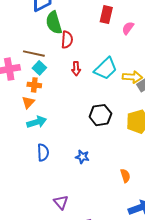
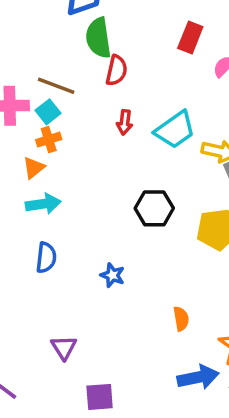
cyan square: (39, 68) -> (48, 112), moved
orange cross: (34, 85) -> (49, 140), turned -32

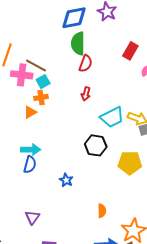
brown line: (56, 86) -> (36, 66), moved
cyan trapezoid: (175, 130) -> (112, 117), moved
cyan arrow: (43, 204) -> (31, 150), moved

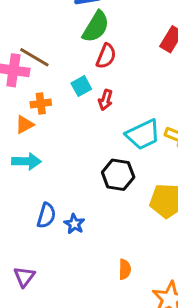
green semicircle: (78, 43) -> (96, 27), turned -150
cyan square: (43, 82) -> (81, 86), moved
cyan arrow: (31, 150) -> (26, 161), moved
blue semicircle: (30, 165) -> (46, 215), moved

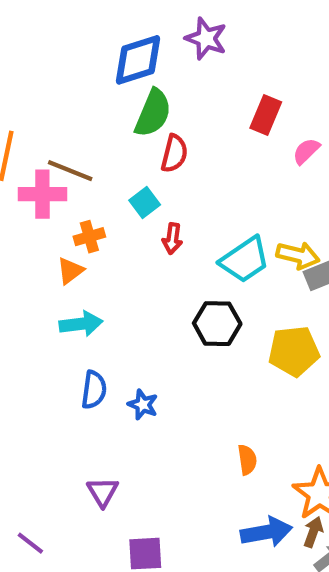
red arrow: (106, 100) -> (172, 239), moved
blue semicircle: (46, 215) -> (94, 390), moved
blue star: (74, 224) -> (143, 405), moved

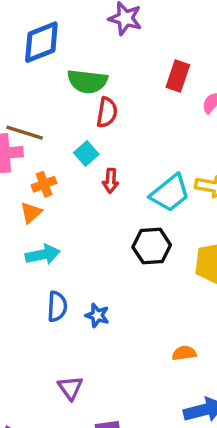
blue diamond: (138, 60) -> (41, 42), moved
green semicircle: (153, 113) -> (87, 81), turned 78
orange semicircle: (247, 460) -> (184, 353), turned -85

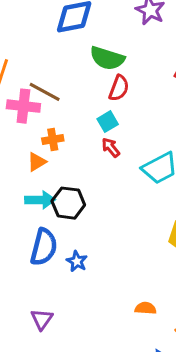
cyan square: (86, 153) -> (108, 122), moved
red arrow: (111, 181) -> (111, 148), turned 126
black hexagon: (152, 246) -> (68, 203), moved
blue semicircle: (57, 307) -> (44, 247), size x1.4

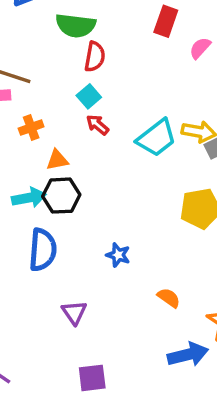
orange triangle: (37, 162) -> (57, 160), moved, turned 30
blue star: (77, 261) -> (118, 255), moved
orange semicircle: (145, 308) -> (169, 298), turned 42
purple triangle: (42, 319) -> (74, 313), moved

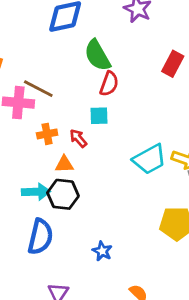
green semicircle: (76, 26) -> (97, 55), turned 44
cyan square: (89, 96) -> (99, 116), turned 30
red arrow: (98, 125) -> (78, 138), moved

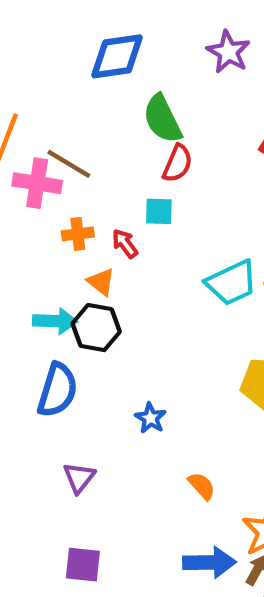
orange triangle: (64, 164) -> (101, 282), turned 36

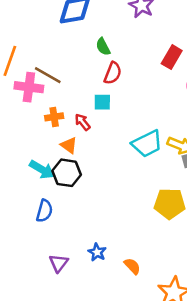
green semicircle: (162, 119) -> (103, 47), size x0.6
cyan arrow: (55, 321) -> (42, 170), turned 30
blue semicircle: (57, 390) -> (44, 211), size x0.7
blue star: (150, 418) -> (97, 252), moved

